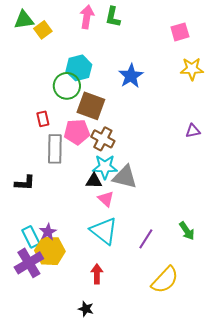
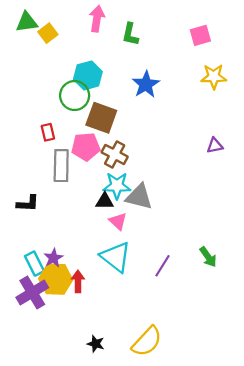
green L-shape: (113, 17) -> (130, 34), moved
red arrow: (97, 274) -> (78, 281), moved
yellow semicircle: (165, 280) -> (147, 341), moved

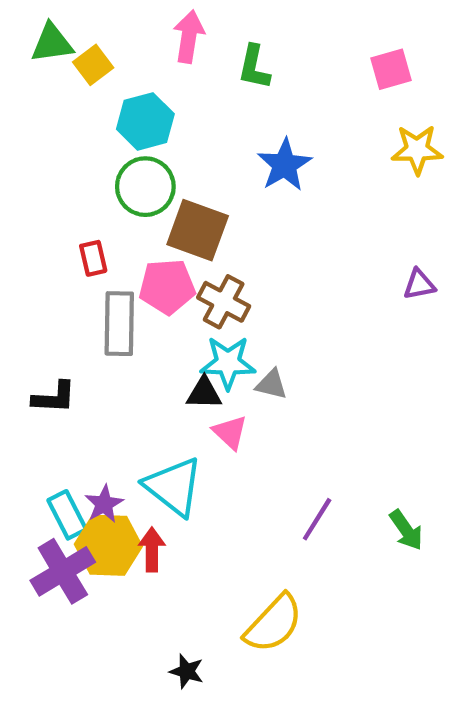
cyan hexagon: (88, 75) -> (145, 121), moved
gray triangle: (139, 197) -> (271, 384), size x0.6
cyan triangle: (116, 257) -> (174, 487), moved
green arrow: (208, 257) -> (406, 530), moved
yellow semicircle: (147, 341) -> (274, 624), moved

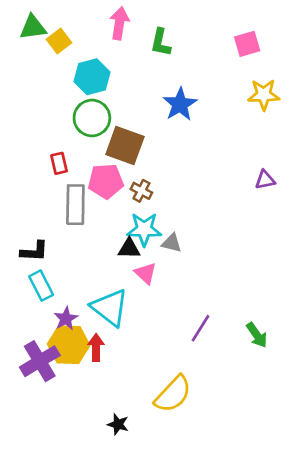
brown cross: (224, 302) -> (141, 191), size x0.7
cyan rectangle: (67, 515) -> (41, 286), moved

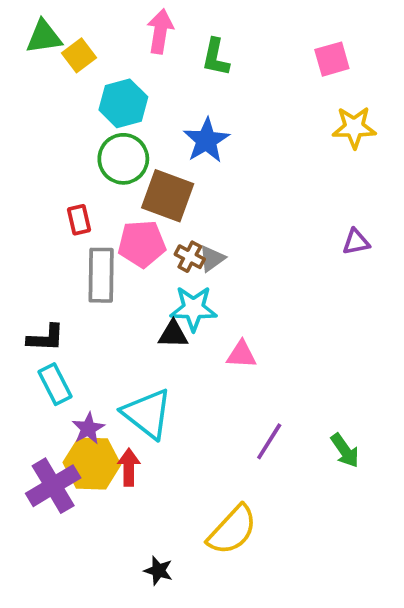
blue star: (180, 104) -> (206, 140), moved
gray triangle: (172, 243) -> (212, 259), moved, turned -50
pink triangle: (146, 273) -> (241, 355), moved, turned -40

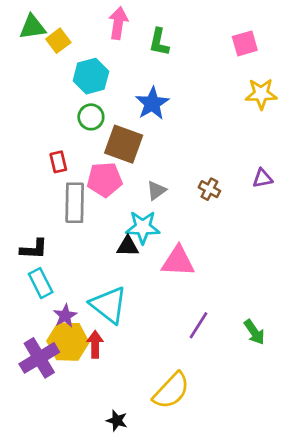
green circle: (123, 159) -> (91, 117), size x0.7
brown cross: (190, 257) -> (209, 189), moved
pink triangle: (241, 355) -> (178, 261), size x1.5

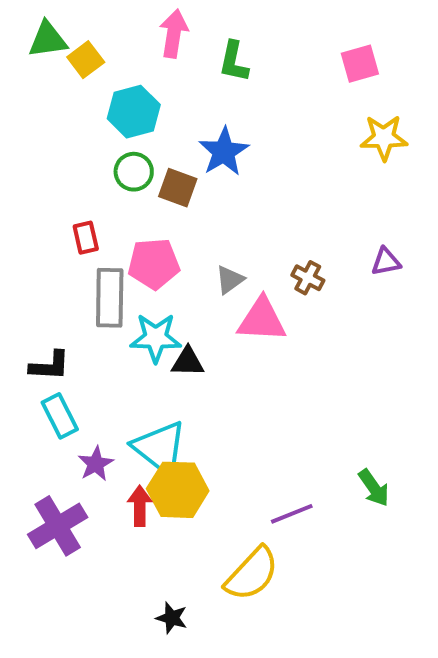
brown square: (124, 144) -> (178, 188), moved, size x0.7
cyan star: (143, 227) -> (156, 338), moved
pink triangle: (178, 261) -> (262, 320), moved
purple line: (199, 325) -> (292, 514), moved, turned 36
yellow hexagon: (68, 342) -> (178, 490), moved

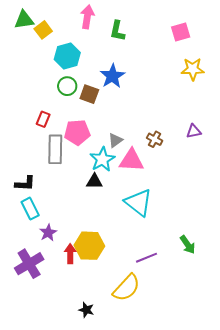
red rectangle: (86, 238) -> (43, 119), turned 35
cyan star: (156, 338) -> (102, 159), moved, turned -30
cyan triangle: (160, 448) -> (138, 203), moved

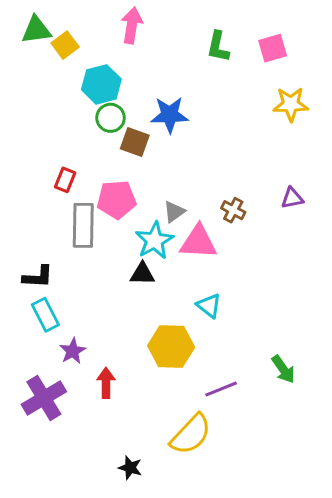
green L-shape: (117, 31) -> (218, 47), moved
blue star: (112, 76) -> (170, 115), turned 30
green circle: (67, 86) -> (111, 118), moved
cyan triangle: (138, 203) -> (209, 306), size x0.6
yellow hexagon: (89, 246) -> (171, 347), moved

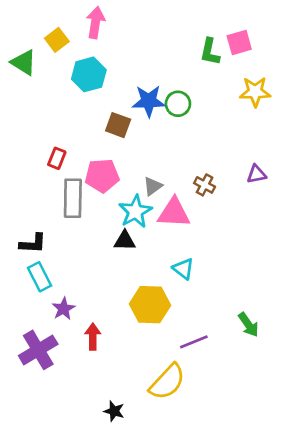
pink arrow: (132, 25) -> (95, 23), moved
green triangle: (36, 30) -> (24, 62), moved, turned 40
green L-shape: (218, 47) -> (210, 52), moved
green circle: (111, 118) -> (178, 104), moved

